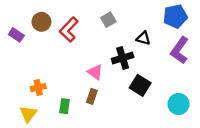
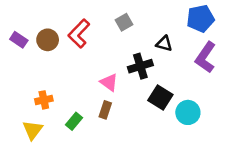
brown circle: (41, 22) -> (48, 40), moved
cyan circle: (178, 104) -> (188, 112), moved
green rectangle: (64, 106) -> (74, 121), turned 32

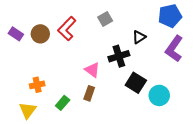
black triangle: (164, 44) -> (139, 37), turned -48

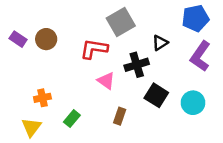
gray square: (105, 19) -> (121, 22), size x1.6
red L-shape: (67, 29) -> (94, 49), moved, turned 55
brown rectangle: (89, 93) -> (120, 116), moved
cyan circle: (159, 95) -> (193, 103), moved

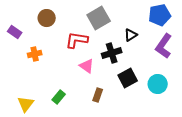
brown circle: (46, 39) -> (47, 18), moved
black square: (156, 95) -> (128, 78), turned 30
orange cross: (42, 98) -> (35, 54), moved

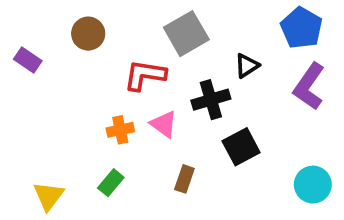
blue pentagon: (160, 15) -> (301, 28), turned -30
orange cross: (35, 54) -> (120, 130), moved
cyan circle: (158, 84) -> (313, 185), moved

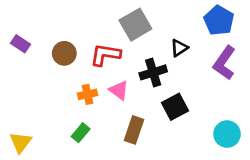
brown circle: (88, 34) -> (64, 53), moved
brown rectangle: (184, 179) -> (134, 130), size x1.4
yellow triangle: (49, 196) -> (20, 142), moved

